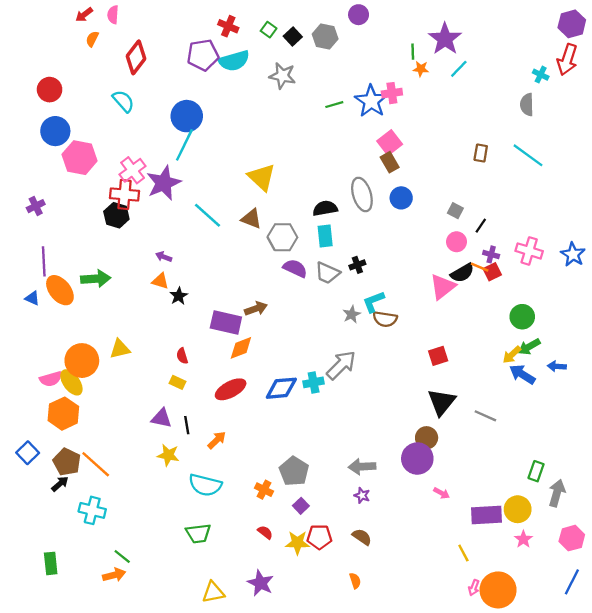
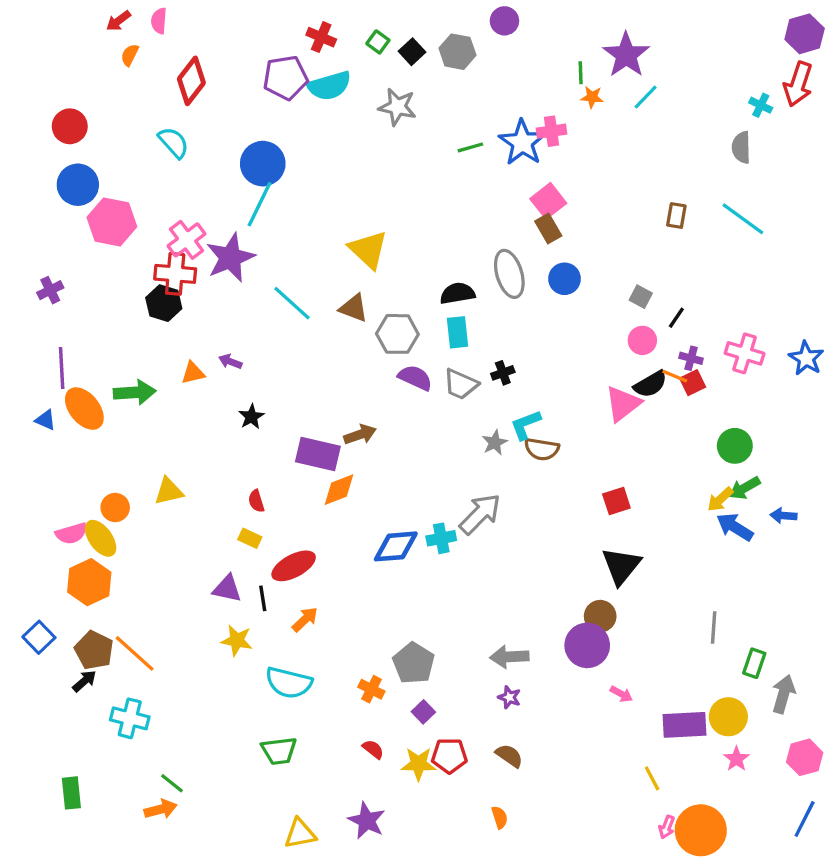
orange triangle: (160, 281) -> (193, 373), moved, turned -30
orange circle: (82, 361) -> (115, 507), size x0.6
red ellipse: (231, 389) -> (294, 566), moved
gray line: (485, 416) -> (714, 628), moved, turned 70

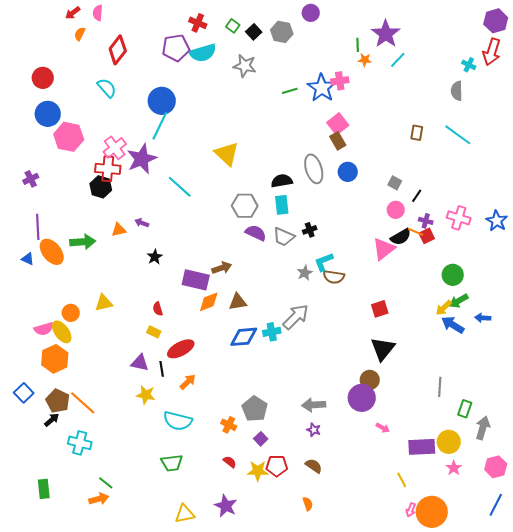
brown triangle: (354, 308) -> (238, 302), moved, turned -30

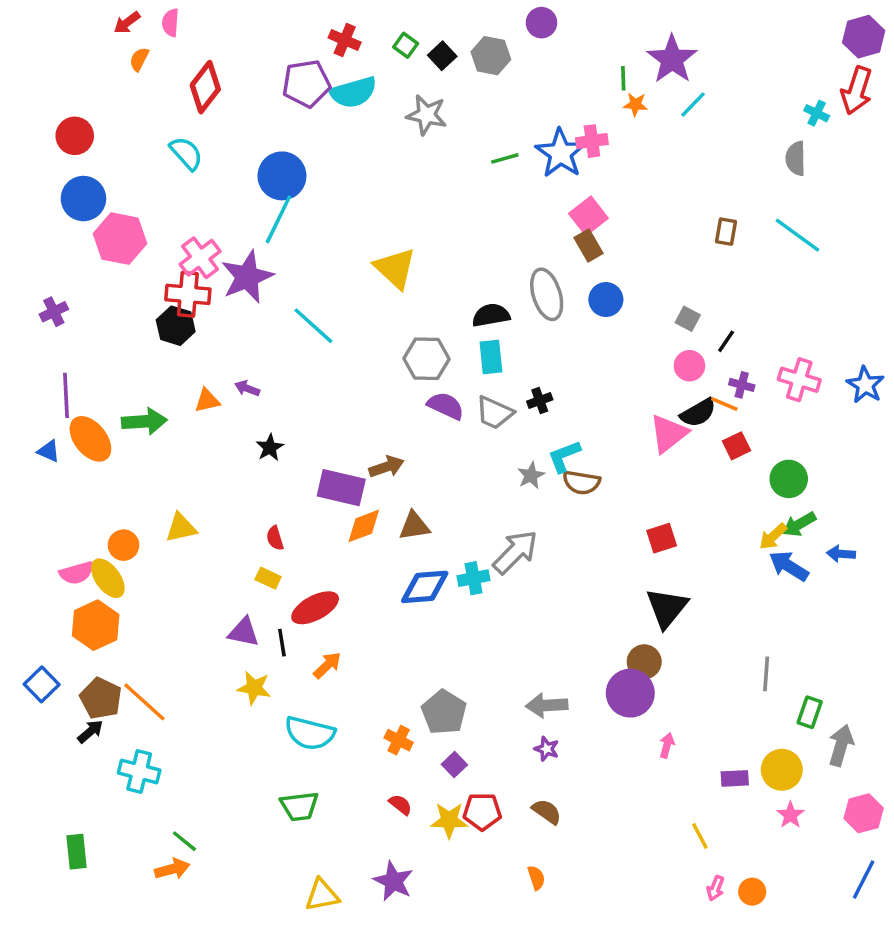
red square: (427, 236) -> (736, 446), moved
pink arrow: (383, 428) -> (667, 745), turned -104
purple rectangle: (422, 447) -> (735, 778), size x0.6
orange circle: (432, 512) -> (752, 892), size x0.5

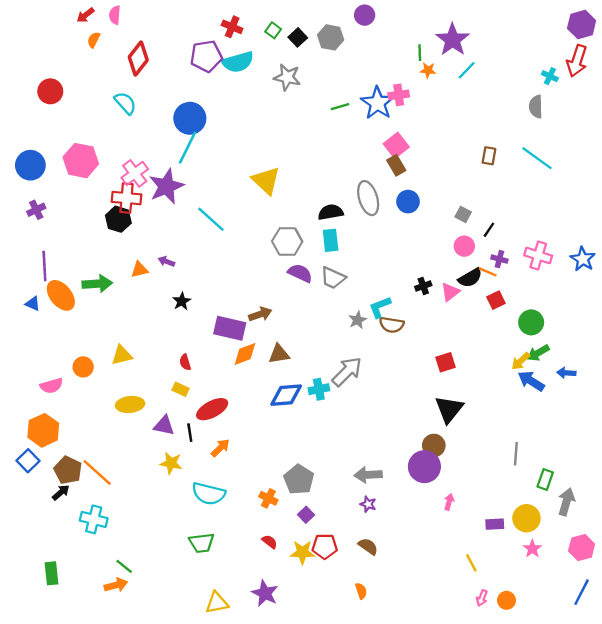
blue circle: (83, 199) -> (30, 165), moved
black cross: (540, 401) -> (423, 286), moved
pink triangle: (669, 434) -> (450, 292), size x0.7
yellow ellipse: (108, 578) -> (130, 404), moved, turned -60
orange hexagon: (96, 625) -> (43, 430), moved

